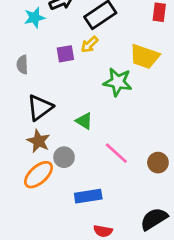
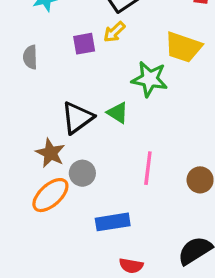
black triangle: (40, 108) -> (77, 118), moved
green triangle: (84, 121) -> (118, 113), moved
pink line: (116, 153) -> (148, 168), turned 55

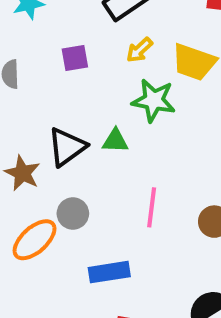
yellow arrow: (114, 32) -> (140, 50), moved
green triangle: (118, 113) -> (115, 141), turned -30
brown star: (50, 153) -> (22, 173), moved

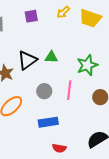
green star: (154, 100) -> (87, 65), moved, turned -30
gray circle: (73, 214) -> (44, 91), moved

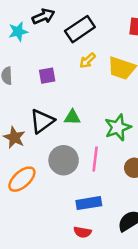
purple square: (31, 16) -> (47, 76), moved
gray circle: (44, 91) -> (64, 160), size x1.5
blue rectangle: (48, 122) -> (89, 203), moved

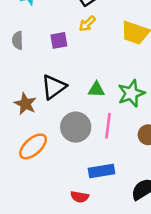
yellow arrow: (88, 61) -> (87, 24), moved
green triangle: (72, 117) -> (96, 90), moved
red semicircle: (82, 232) -> (80, 197), moved

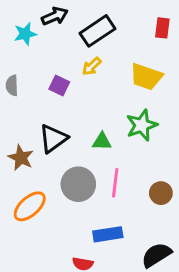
purple square: (59, 40) -> (59, 85), turned 36
green star: (131, 93) -> (142, 125), moved

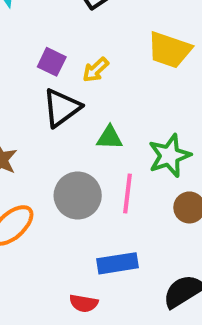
yellow arrow: (92, 66) -> (96, 70), moved
green star: (142, 125) -> (169, 156), moved
black triangle: (53, 139) -> (62, 108), moved

